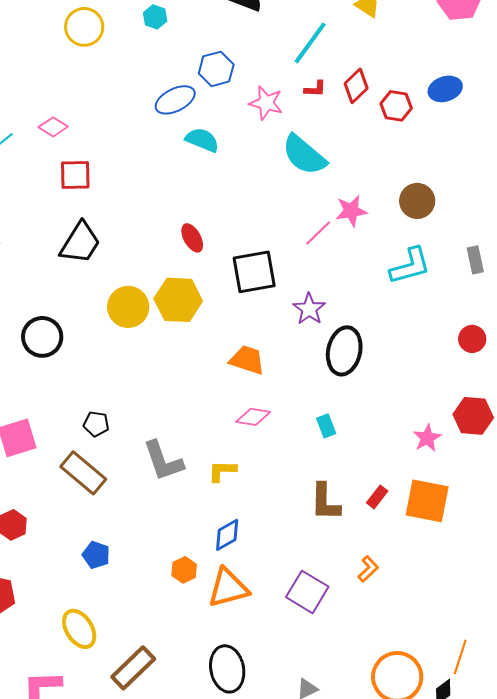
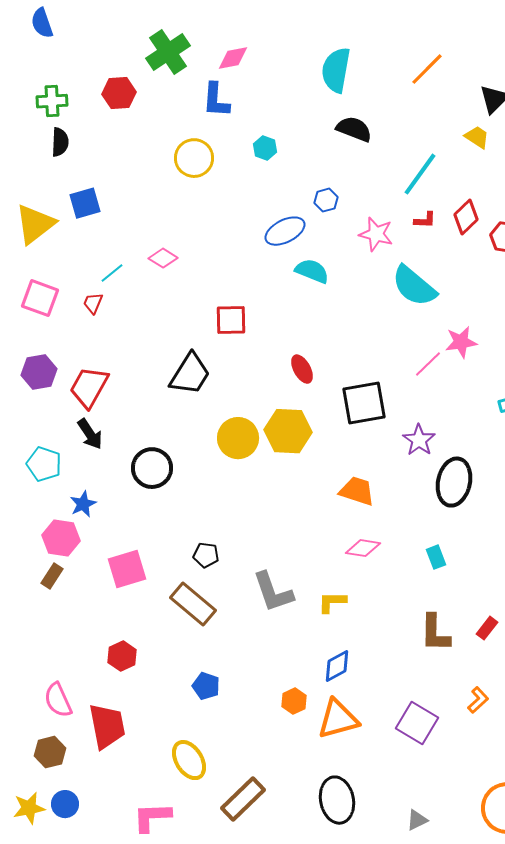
blue hexagon: (216, 69) -> (326, 200), size x0.7
red square: (75, 175) -> (231, 320), moved

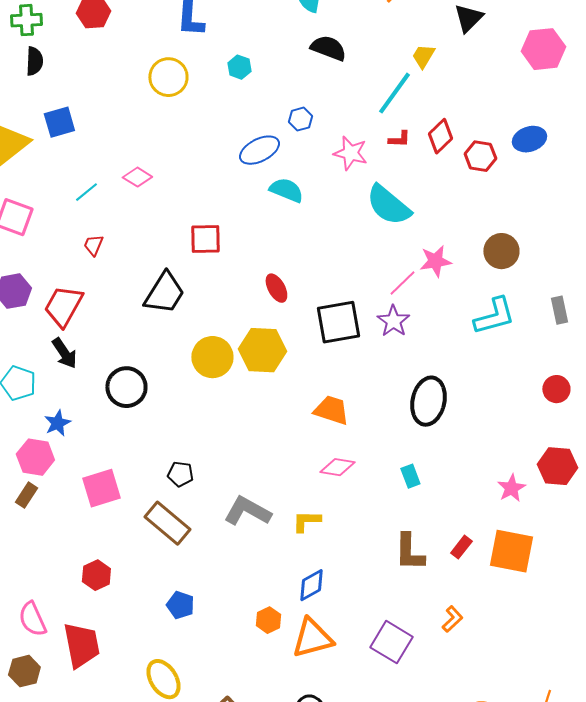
yellow trapezoid: (477, 137) -> (423, 56), moved, turned -92
red trapezoid: (93, 303) -> (93, 245), moved
purple star: (419, 440) -> (393, 321), moved
gray L-shape: (273, 592) -> (247, 511), turned 138

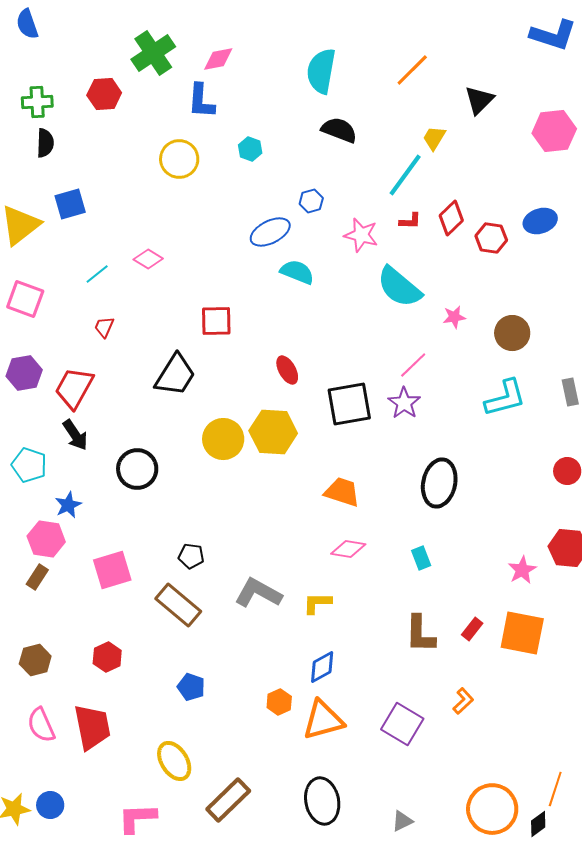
pink star: (435, 261) -> (454, 317), moved, size x0.7
pink semicircle: (32, 619) -> (41, 725), moved
brown hexagon: (24, 671) -> (35, 660), moved

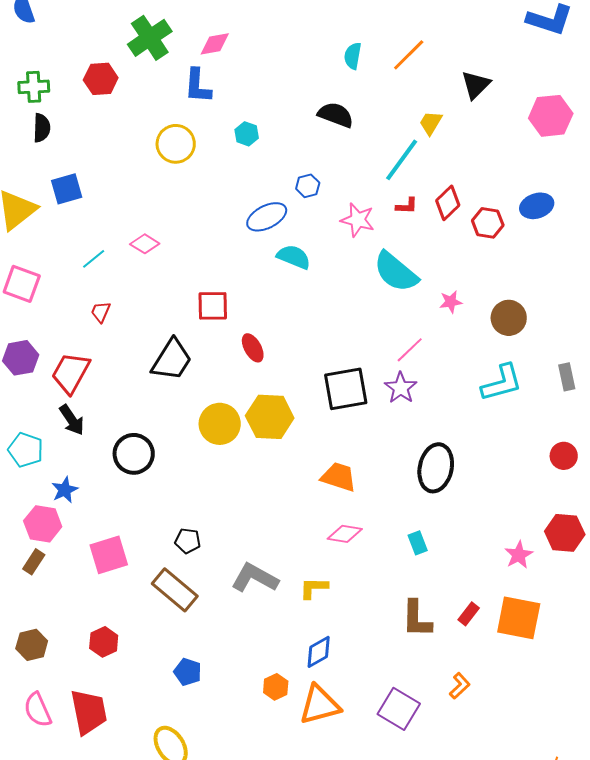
cyan semicircle: (321, 71) -> (353, 56), moved, size x0.6
red ellipse: (287, 370) -> (253, 348), moved

